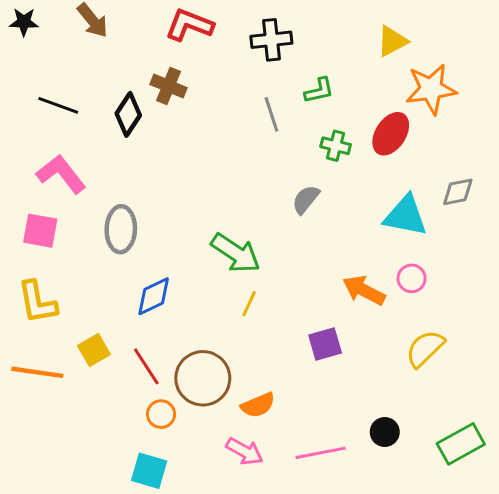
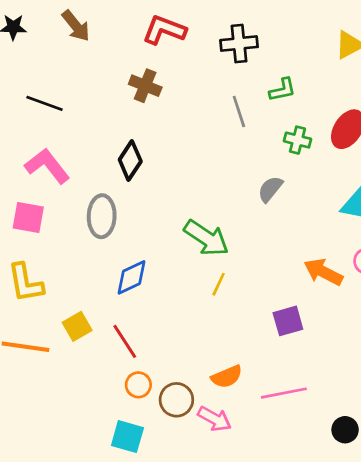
black diamond: (128, 114) -> (130, 160), moved
brown circle: (203, 378) -> (176, 400), moved, size x0.7
black circle: (385, 432) -> (345, 430), moved
pink line: (321, 453) -> (284, 393), moved

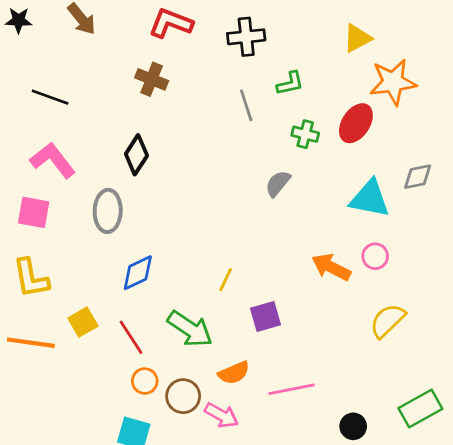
green arrow: (206, 238) -> (190, 329), moved
purple square: (288, 321) -> (265, 317), moved

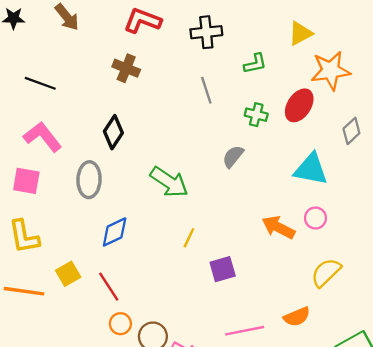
green L-shape: (290, 83) -> (255, 64), moved
gray diamond: (418, 177) -> (351, 131), moved, turned -32
green arrow: (190, 329) -> (169, 182), moved
orange semicircle: (234, 373) -> (297, 317), moved

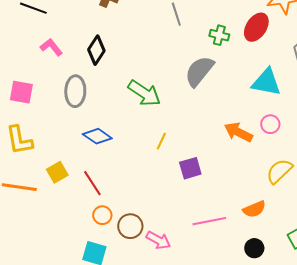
pink L-shape: (43, 137) -> (51, 47), moved, size x0.7
gray semicircle: (233, 156) -> (199, 71), size x1.6
blue diamond: (115, 232) -> (97, 136), turned 60

